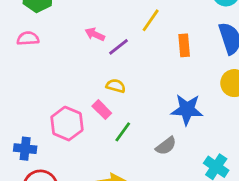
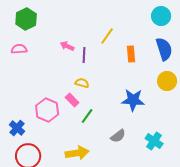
purple line: (119, 47) -> (84, 55), turned -49
gray semicircle: (166, 146) -> (118, 136), moved
blue cross: (25, 149) -> (17, 128), turned 35

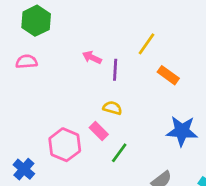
orange rectangle: (131, 54) -> (168, 75), moved, turned -49

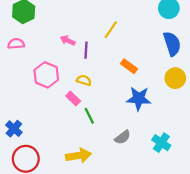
orange rectangle: (168, 75) -> (129, 66), moved
pink hexagon: (65, 145) -> (46, 75), moved
green line: (119, 153) -> (89, 116), turned -63

